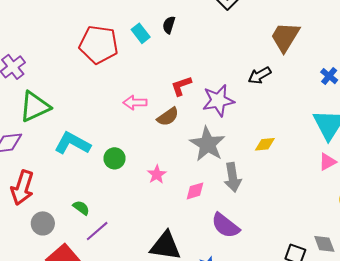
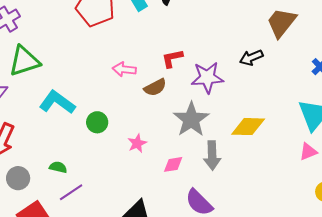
yellow diamond: (265, 144) -> (248, 127), size x1.6
green semicircle: (81, 208) -> (58, 167), turned -30

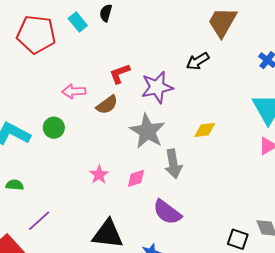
green circle: (97, 122) -> (54, 128), moved
yellow diamond: (248, 127) -> (205, 130), size x0.7
pink star: (137, 143) -> (99, 175), moved
green semicircle: (58, 167) -> (15, 185), moved

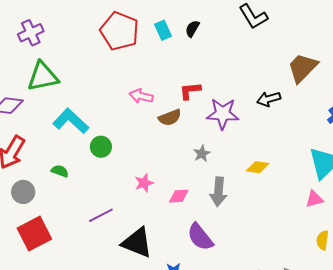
green circle: (54, 128) -> (101, 147), moved
gray star: (147, 131) -> (202, 154), size x0.5
purple line: (39, 221) -> (101, 215), moved

